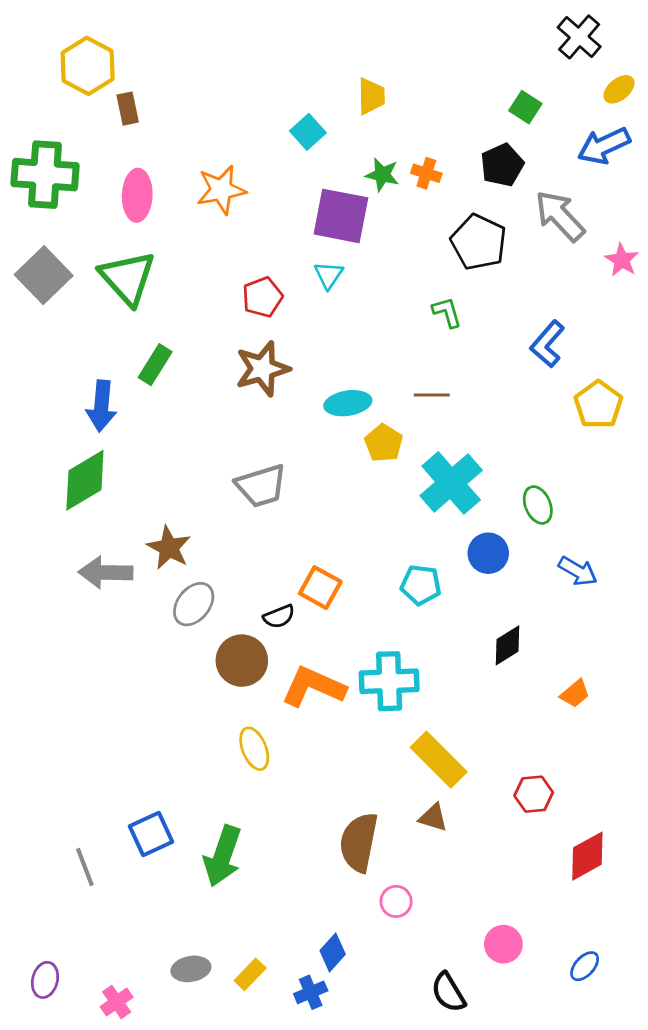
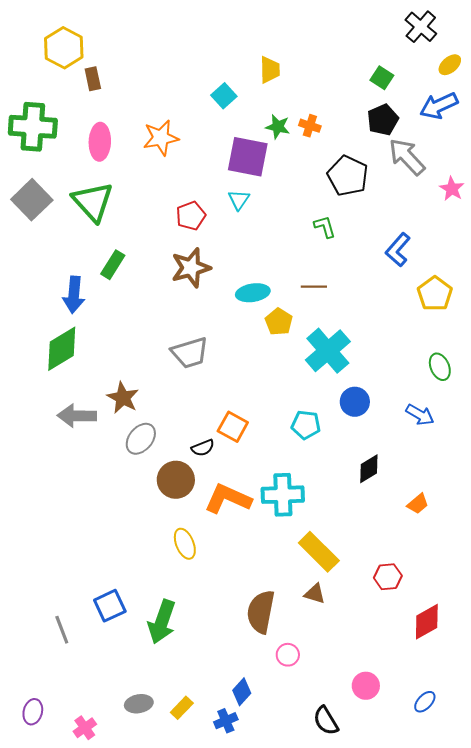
black pentagon: (502, 165) -> (383, 120), moved
green ellipse: (538, 505) -> (440, 367), moved

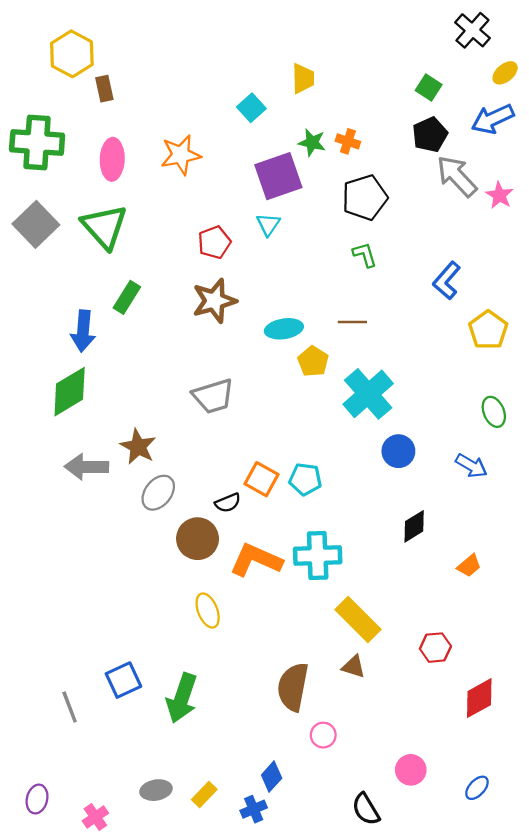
purple square: (248, 157) -> (278, 176), turned -30
black pentagon: (348, 176) -> (365, 197), moved, turned 30
pink star: (452, 189) -> (499, 195), moved
cyan pentagon: (306, 425) -> (305, 479), moved

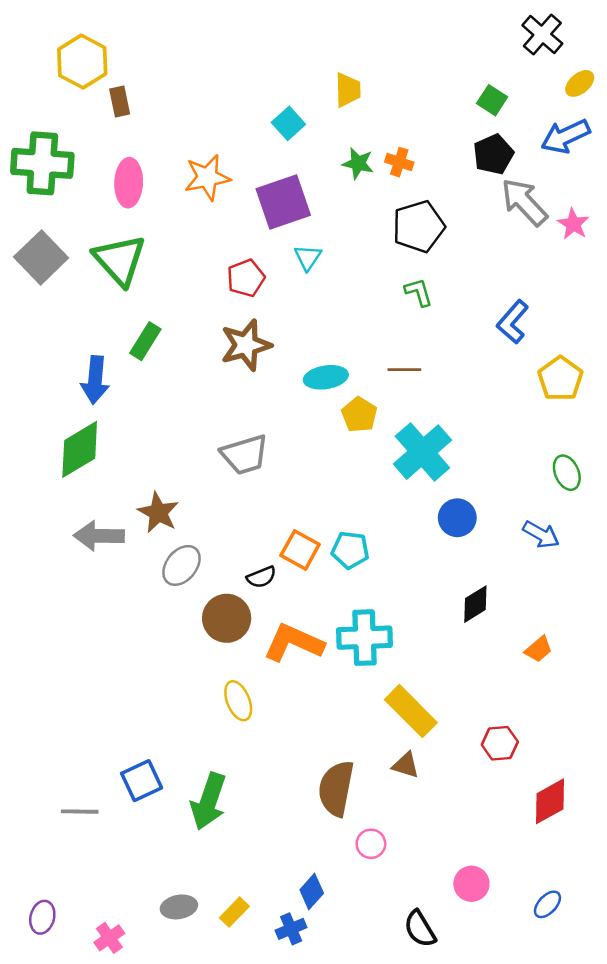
purple square: (278, 176) -> (283, 202), moved
gray line: (70, 707) -> (80, 812), turned -68

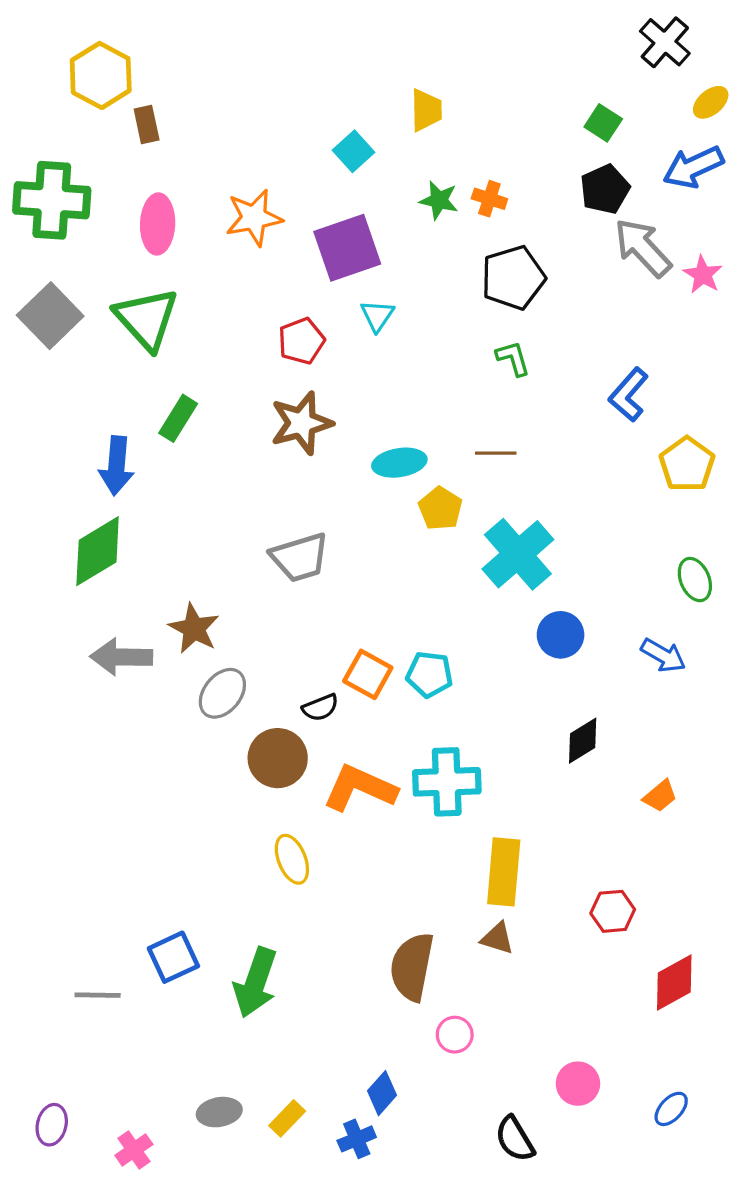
yellow rectangle: (411, 711) -> (504, 872), turned 50

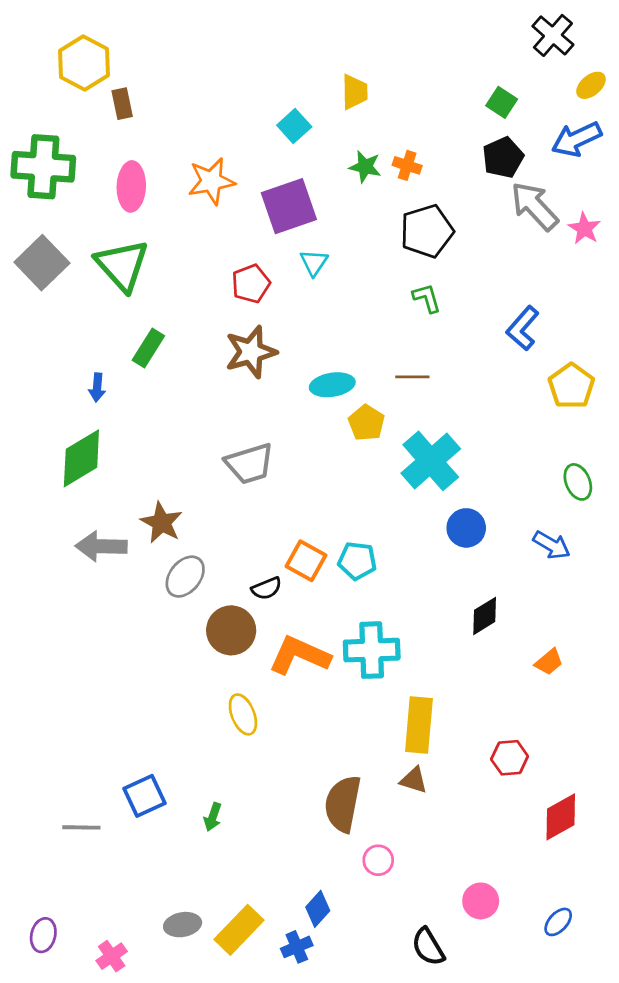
blue arrow: (117, 466) -> (97, 387), size x0.6
green arrow: (256, 982) -> (213, 817), size x0.5
yellow rectangle: (287, 1118) -> (239, 930), size x1.6

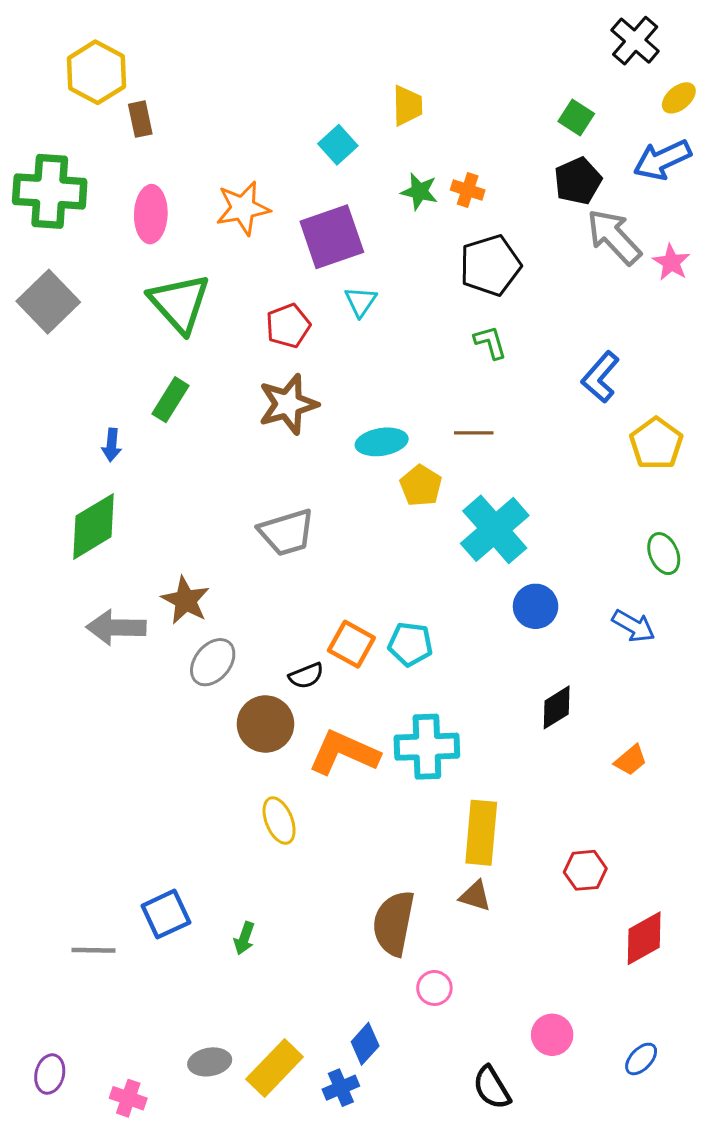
green triangle: (122, 265) -> (179, 303), moved
pink cross: (112, 956) -> (128, 1098), turned -36

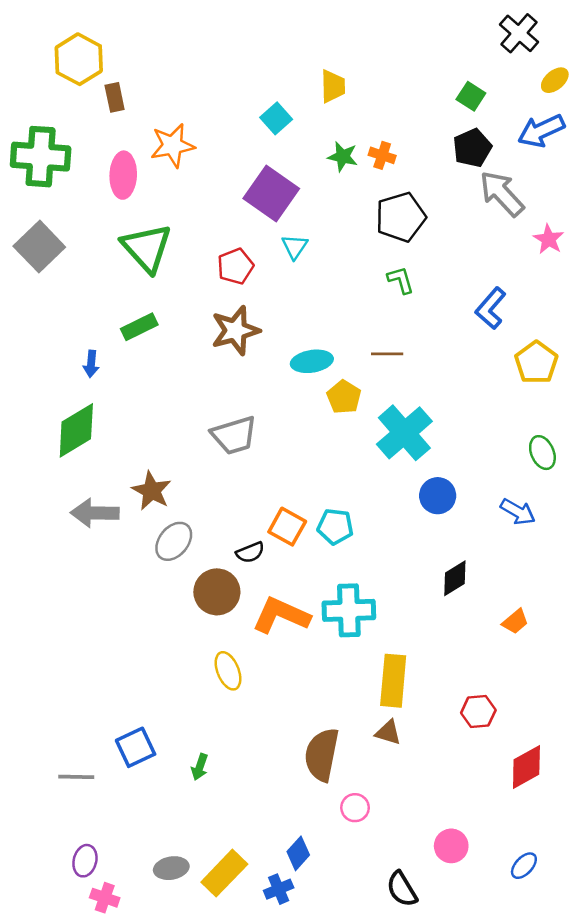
orange star: (243, 208) -> (173, 146), moved
purple square: (332, 237) -> (271, 194), turned -36
pink star: (671, 262) -> (549, 239), moved
green rectangle: (170, 400) -> (139, 327), turned 32
purple ellipse: (50, 1074) -> (85, 861), moved

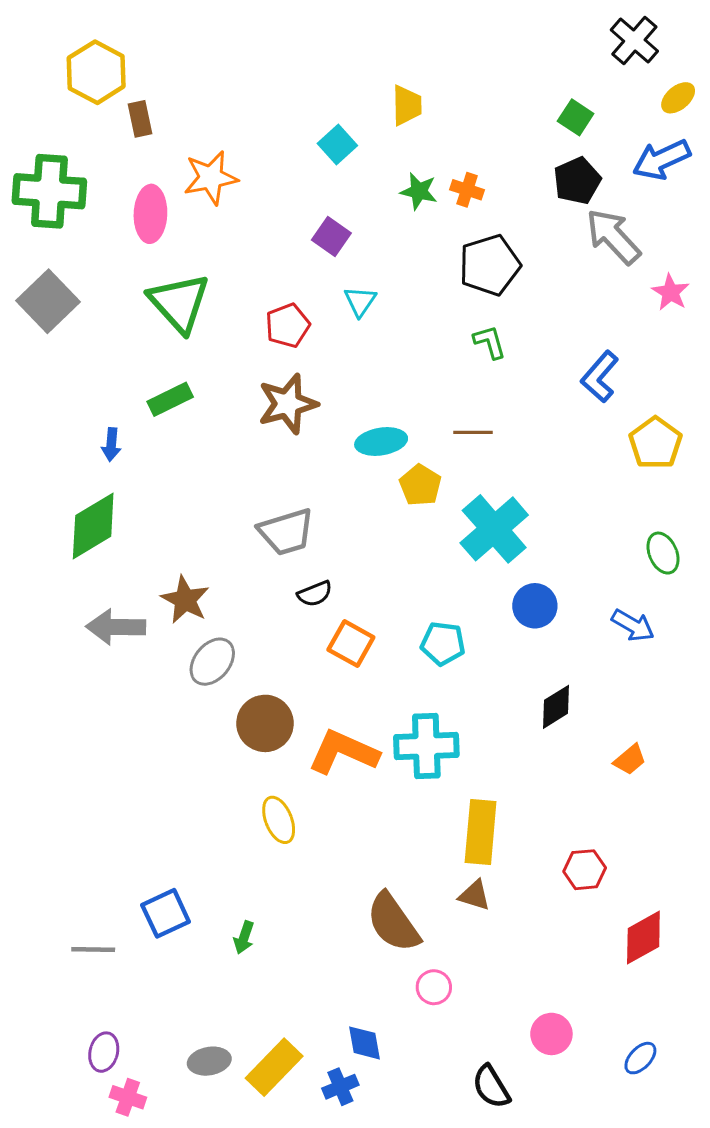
purple square: (271, 194) -> (331, 236), size x0.6
cyan pentagon: (335, 527) -> (443, 644), moved
black semicircle: (250, 552) -> (315, 594), moved
brown semicircle: (322, 755) -> (393, 922), turned -46
blue diamond: (298, 853) -> (365, 1043), turned -52

